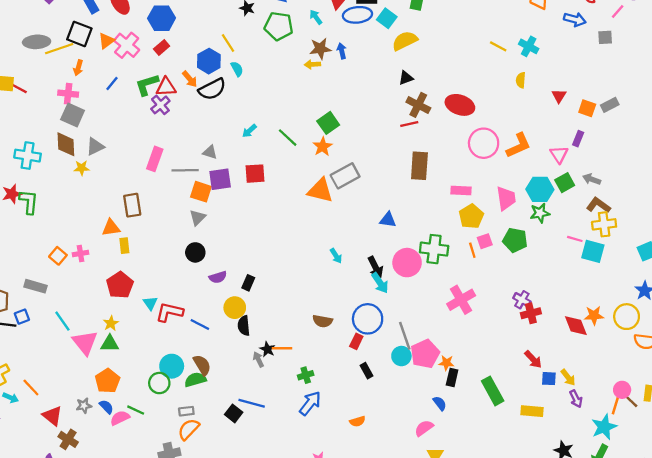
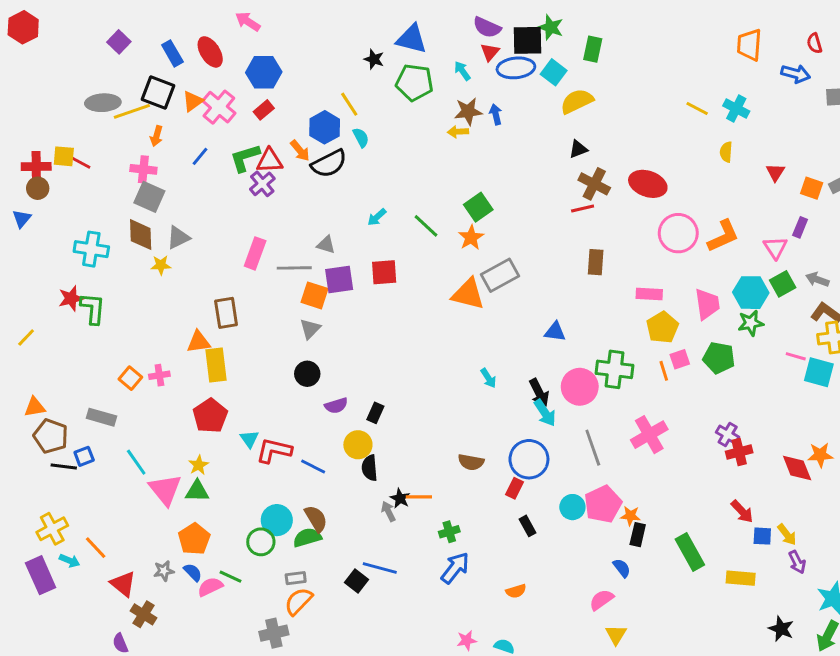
brown rectangle: (419, 166) -> (596, 262), size x0.7
yellow rectangle: (124, 246) -> (216, 365), size x1.6
gray line: (405, 336) -> (593, 448), moved

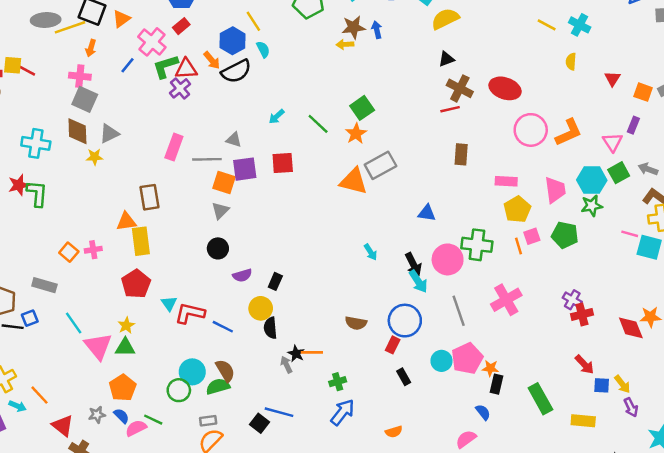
pink cross: (219, 107) -> (152, 42), moved

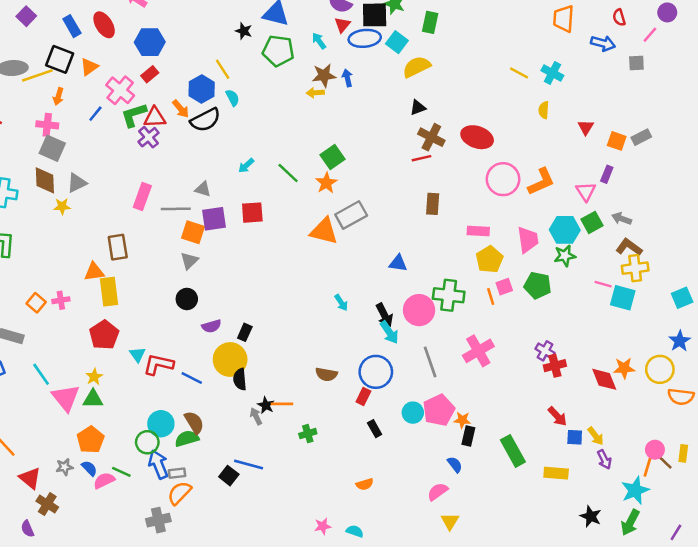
yellow circle: (261, 308) -> (230, 360), size x1.4
blue arrow: (343, 412) -> (158, 464), moved, turned -60

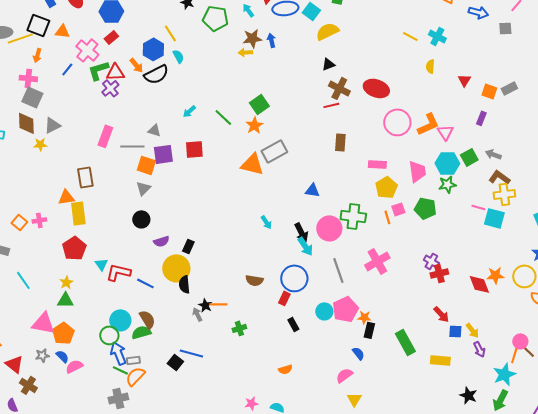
orange triangle: (89, 67) -> (62, 31), turned 42
pink triangle: (586, 192) -> (445, 132), moved
pink triangle: (66, 398) -> (43, 323), moved, turned -40
green line: (121, 472) -> (120, 370), moved

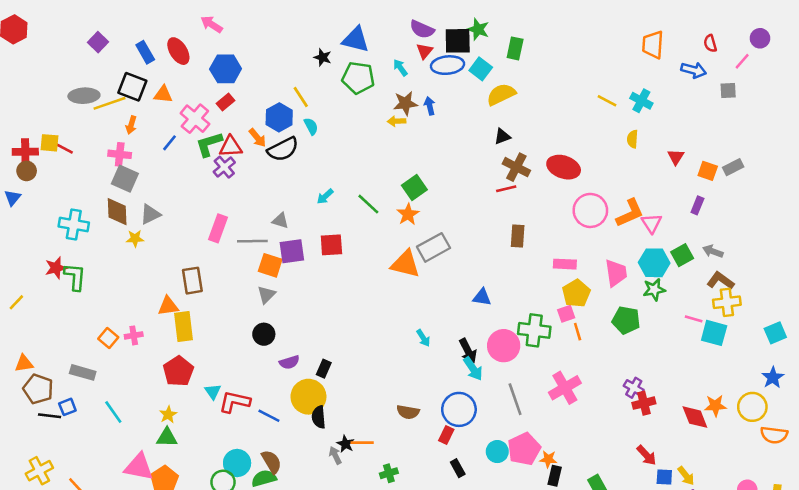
pink square: (398, 209) -> (566, 314), moved

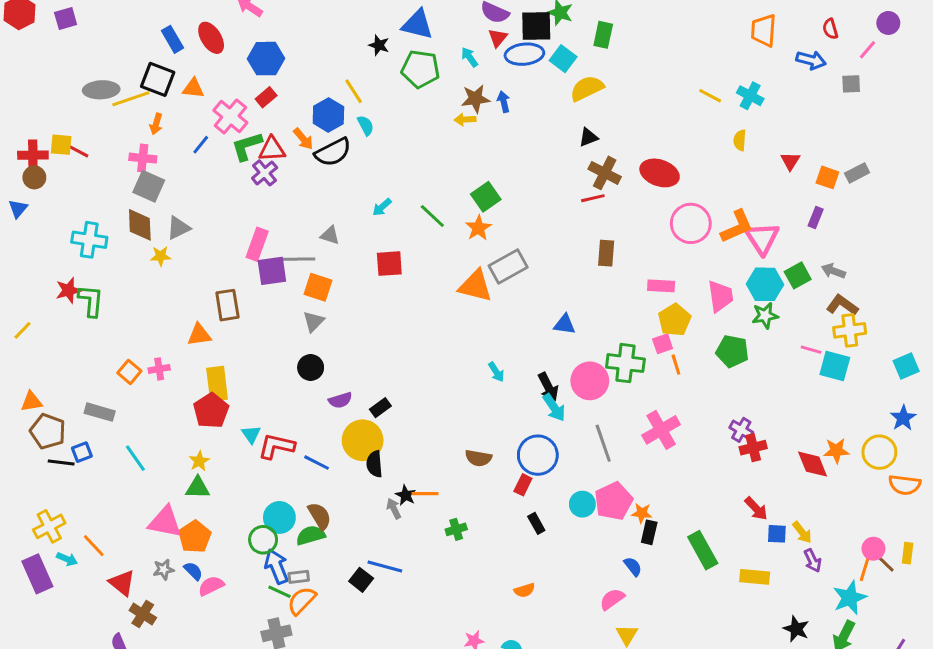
purple square: (98, 42) -> (66, 18), moved, turned 30
pink triangle: (652, 223) -> (762, 238), size x1.4
purple square: (292, 251) -> (272, 271), moved
yellow rectangle: (183, 327) -> (217, 384), moved
black rectangle: (324, 369) -> (380, 408), turned 30

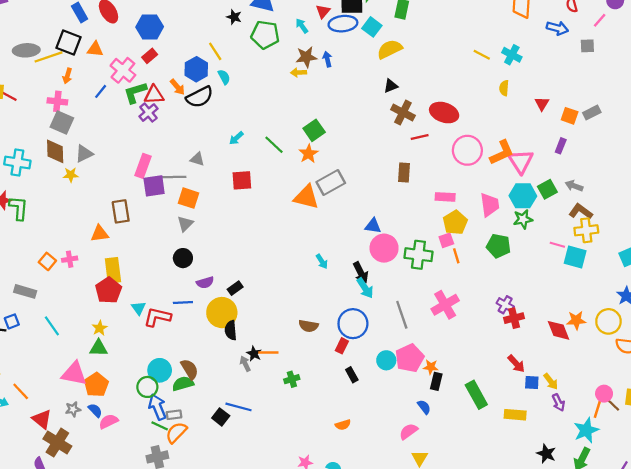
red line: (593, 198) -> (420, 137), moved
pink circle: (590, 381) -> (384, 248), moved
blue line: (317, 463) -> (183, 303), moved, turned -30
brown cross: (143, 614) -> (57, 443), size x1.4

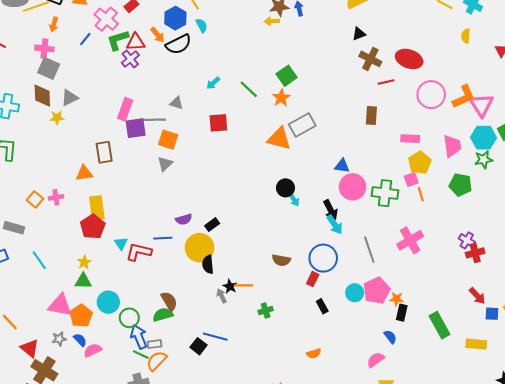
black circle: (183, 258) -> (285, 188), moved
cyan circle: (160, 370) -> (108, 302), moved

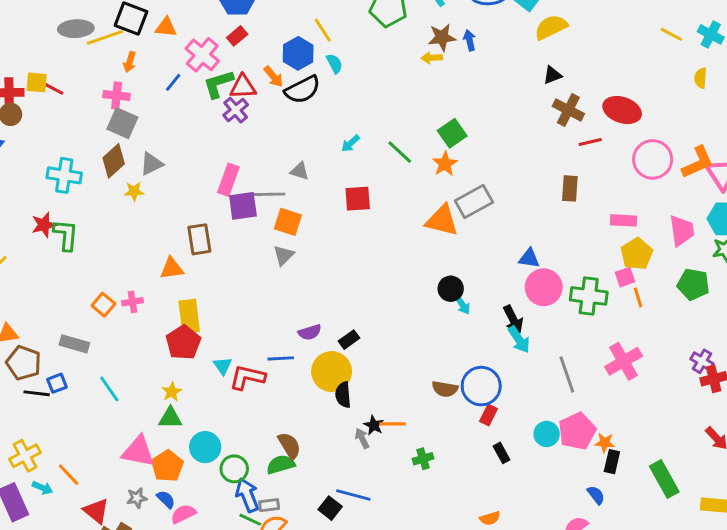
brown diamond: (42, 96) -> (114, 161), turned 50
blue circle: (323, 258) -> (481, 386), moved

